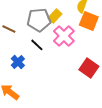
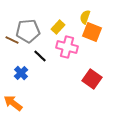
gray pentagon: (39, 20) -> (28, 31), moved
pink cross: (64, 36) -> (67, 47), turned -30

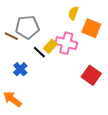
yellow semicircle: (85, 17) -> (73, 13), moved
yellow rectangle: (58, 27) -> (50, 46), moved

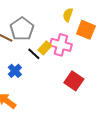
gray pentagon: (27, 27) -> (22, 29), turned -30
red square: (91, 75) -> (74, 81), moved

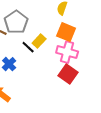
orange square: (86, 30) -> (66, 32), moved
pink cross: (61, 45) -> (67, 52), moved

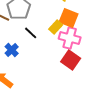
yellow rectangle: (39, 41) -> (56, 27), moved

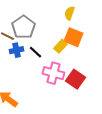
pink cross: (70, 38) -> (53, 73), moved
blue cross: (12, 50) -> (16, 50), moved, turned 32

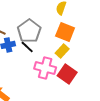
gray pentagon: (23, 27) -> (29, 31), moved
yellow rectangle: (60, 46) -> (62, 51), moved

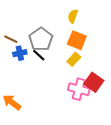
pink cross: (45, 68) -> (79, 89), moved
red square: (67, 74) -> (94, 82), moved

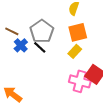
orange square: (77, 40) -> (78, 32), turned -36
blue cross: (20, 53) -> (21, 45), turned -32

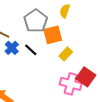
gray pentagon: (42, 31) -> (36, 21), moved
orange square: (78, 32) -> (53, 35), moved

